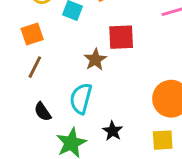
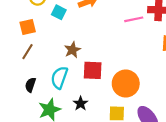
red square: (121, 37) -> (93, 70), moved
black semicircle: (43, 112) -> (30, 85), turned 48

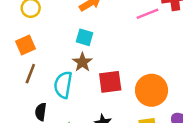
cyan square: (59, 12) -> (85, 37), moved
cyan semicircle: (59, 78) -> (63, 85), moved

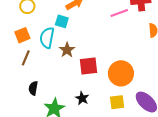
cyan square: (85, 37) -> (62, 21), moved
cyan semicircle: (63, 85) -> (47, 38), moved

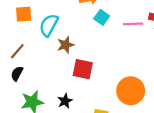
cyan square: (62, 21) -> (102, 17), moved
brown line: (26, 58) -> (17, 51), moved
orange circle: (121, 73) -> (131, 91), moved

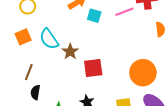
cyan semicircle: (49, 25) -> (49, 39), turned -45

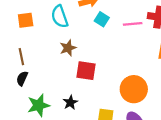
cyan semicircle: (49, 39) -> (60, 17), moved
brown line: (29, 72) -> (21, 57), turned -49

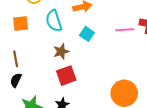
cyan square: (102, 19) -> (87, 34), moved
red square: (86, 71) -> (66, 76), moved, turned -30

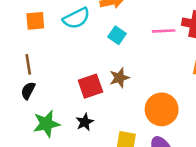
cyan semicircle: (54, 21) -> (76, 18), turned -100
brown star: (61, 52) -> (119, 78), moved

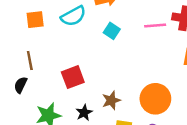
brown star: (119, 78) -> (111, 100), moved
red square: (90, 86) -> (73, 77), moved
black semicircle: (28, 91) -> (21, 85), moved

